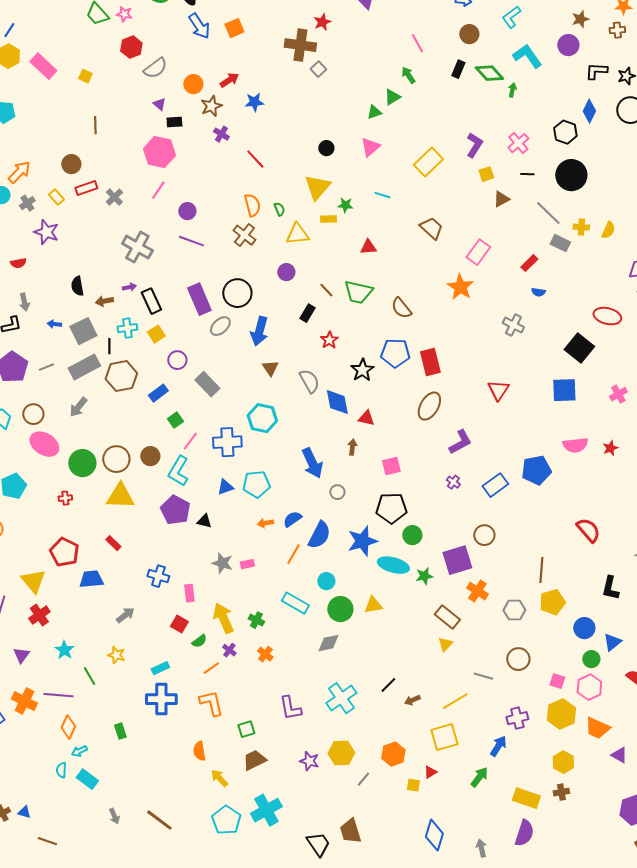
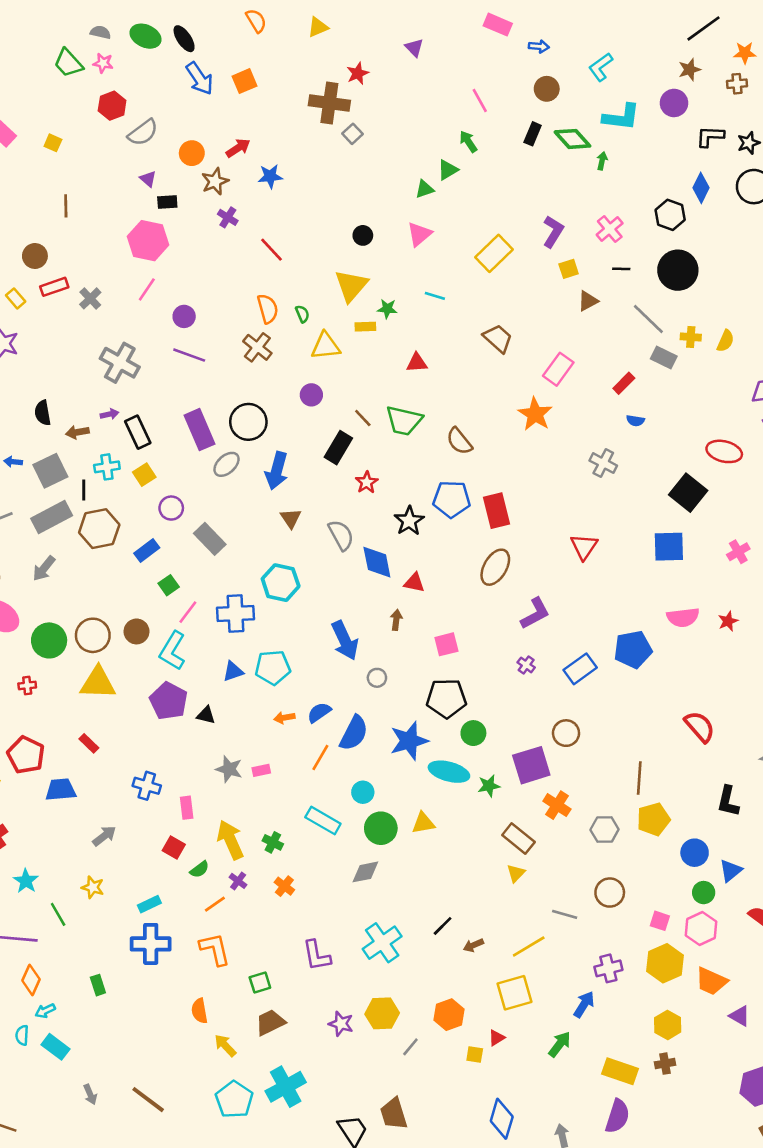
cyan L-shape: (527, 56) -> (621, 117), turned 132
black rectangle: (307, 313) -> (338, 448), size x1.4

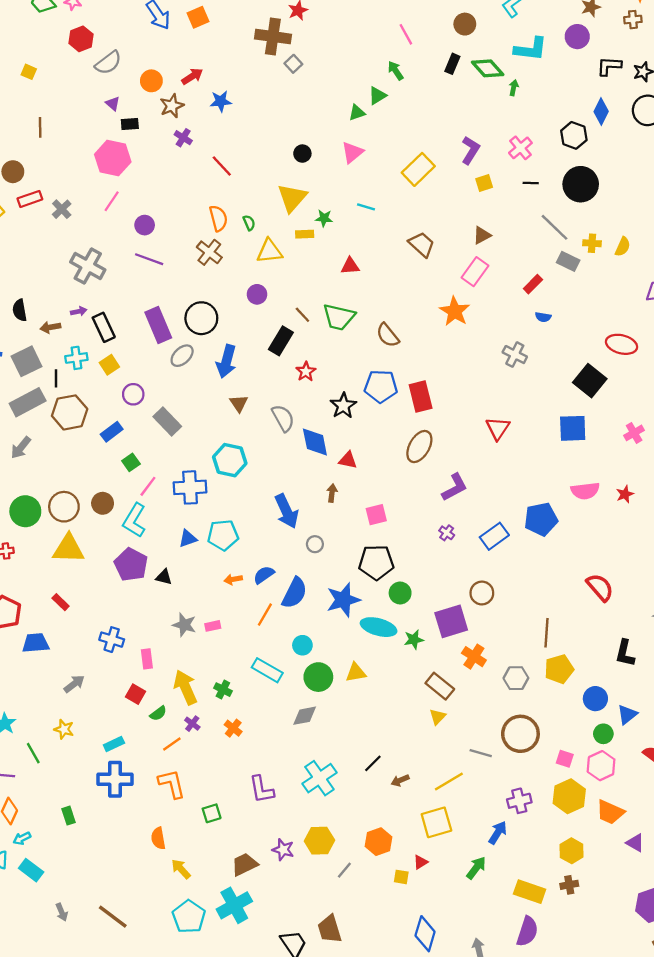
brown triangle: (588, 301) -> (482, 235), moved
brown circle: (610, 893) -> (520, 734), size x1.4
brown trapezoid: (270, 1022) -> (245, 864), moved

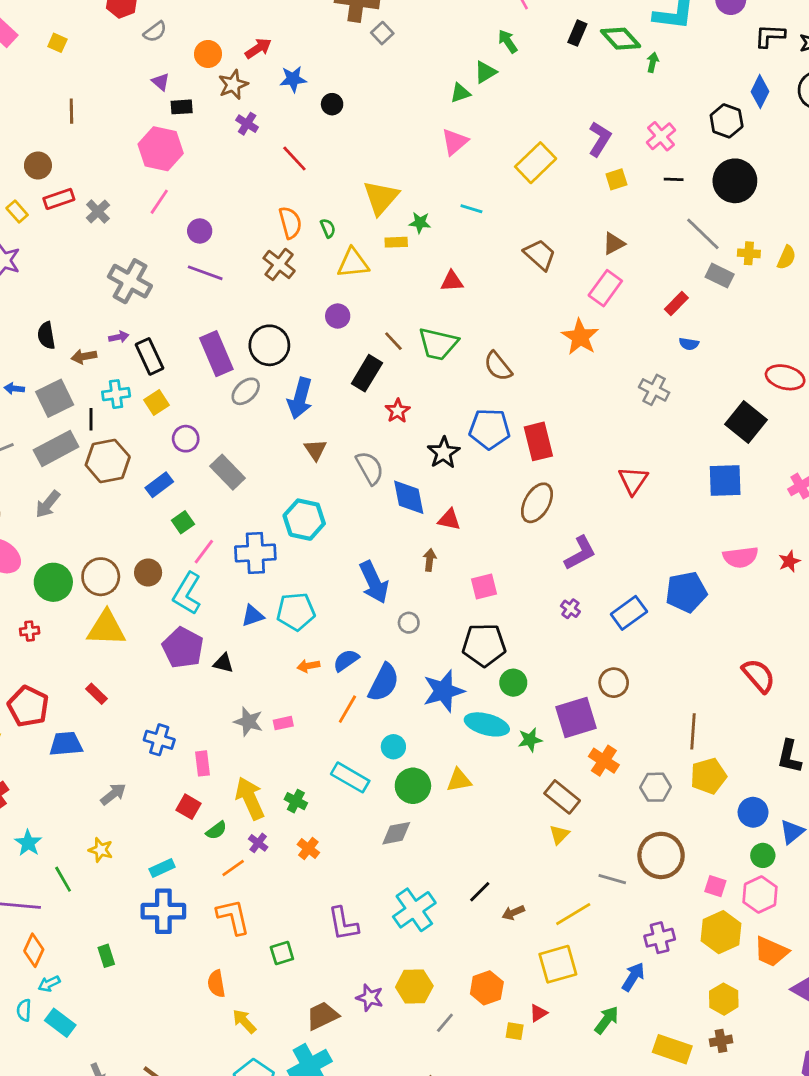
gray semicircle: (108, 63) -> (155, 32), size x0.7
black circle: (302, 154) -> (332, 104), moved

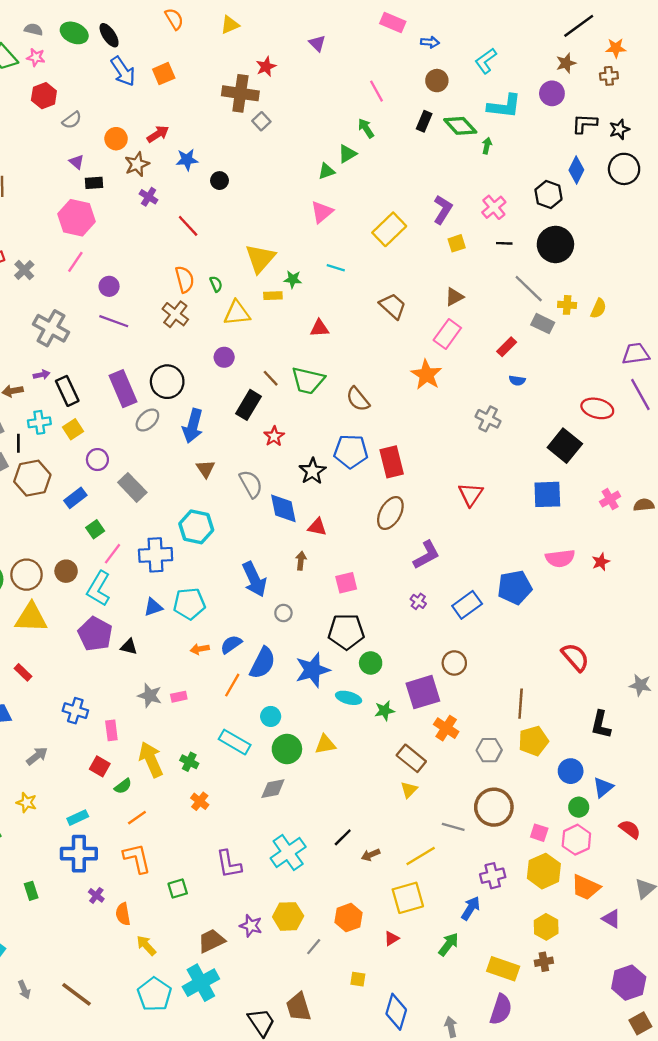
cyan ellipse: (487, 724) -> (349, 698), size x0.7
purple cross: (258, 843) -> (96, 895), moved
yellow square: (515, 1031) -> (358, 979), moved

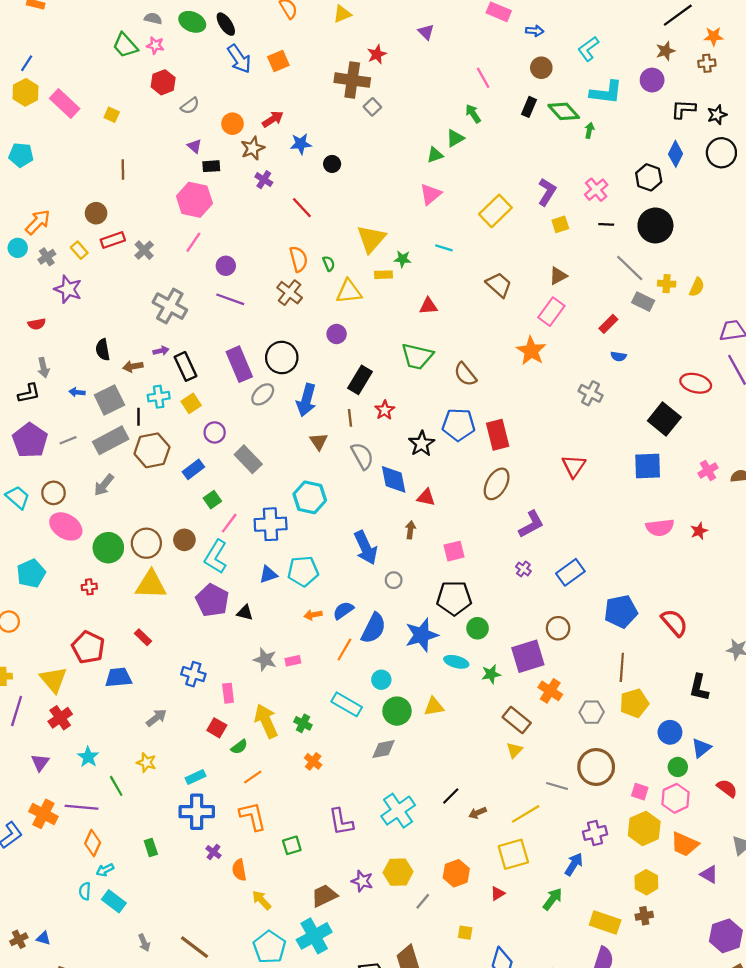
brown line: (271, 378) -> (350, 418), moved, turned 36
blue pentagon: (515, 587) -> (621, 611), moved

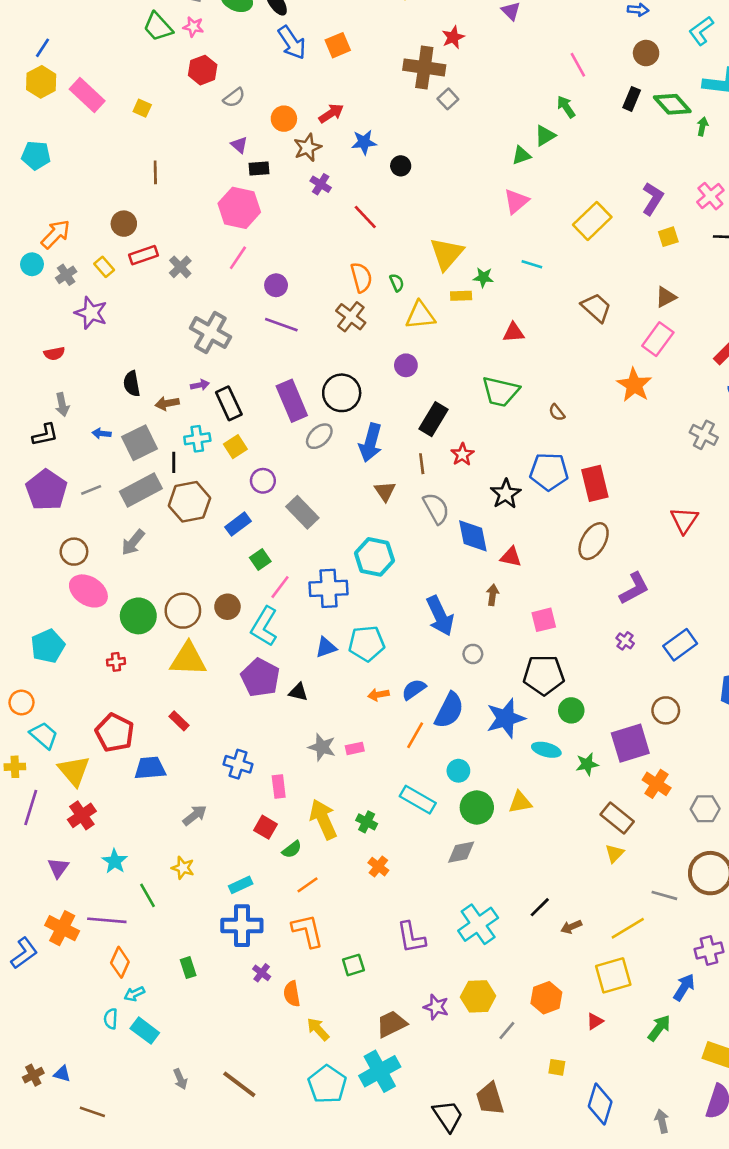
brown semicircle: (465, 374) -> (557, 413), size x0.6
cyan trapezoid: (18, 497) -> (44, 735), moved

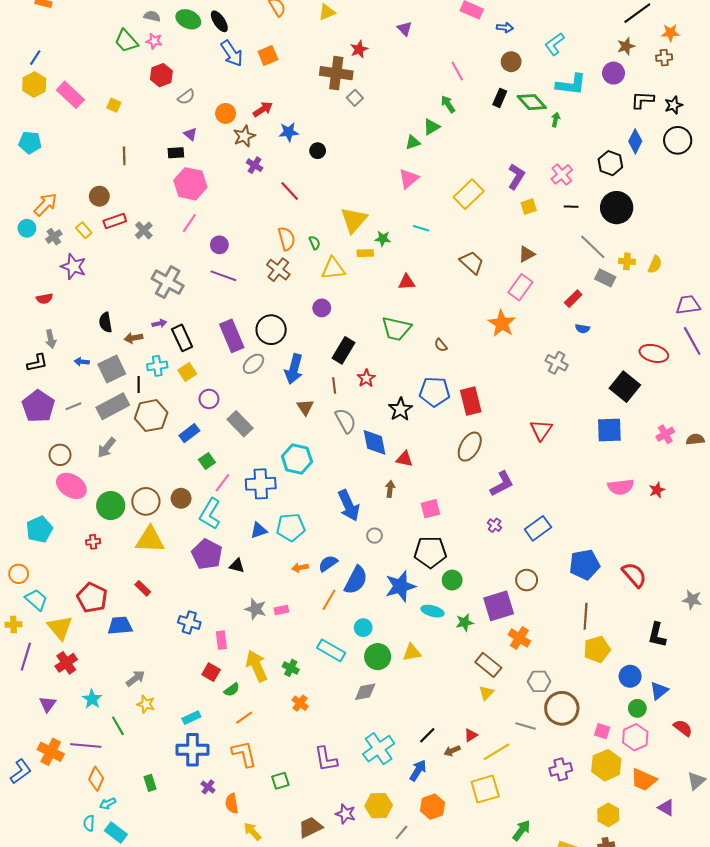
black rectangle: (259, 168) -> (176, 153), moved
gray hexagon: (705, 809) -> (539, 681), moved
gray arrow: (195, 815) -> (136, 678), moved
blue arrow: (684, 987) -> (418, 770), moved
red triangle: (595, 1021) -> (471, 735), moved

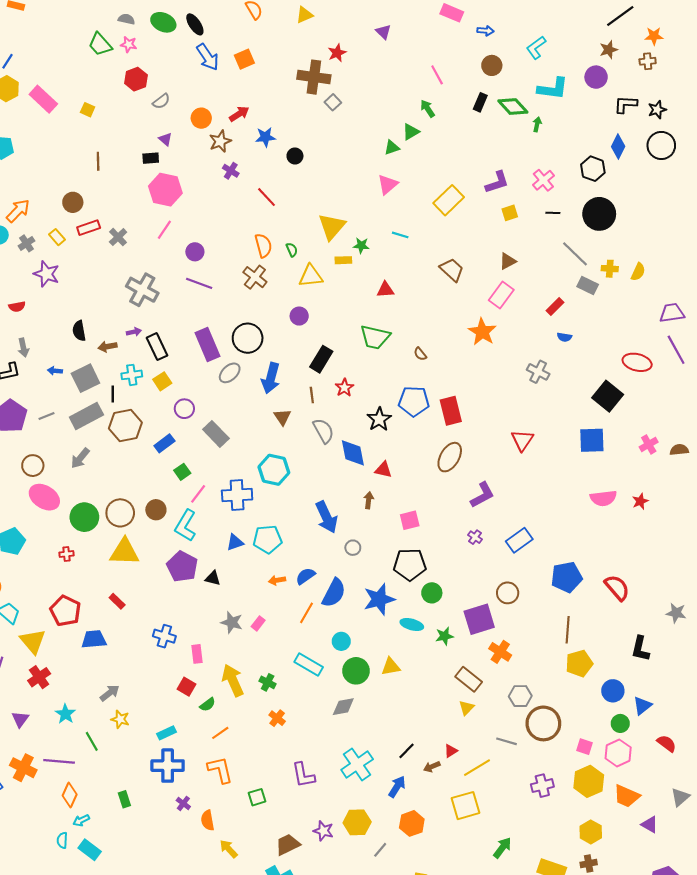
purple L-shape: (516, 177) -> (497, 182), turned 40
pink rectangle: (281, 610) -> (258, 623), turned -40

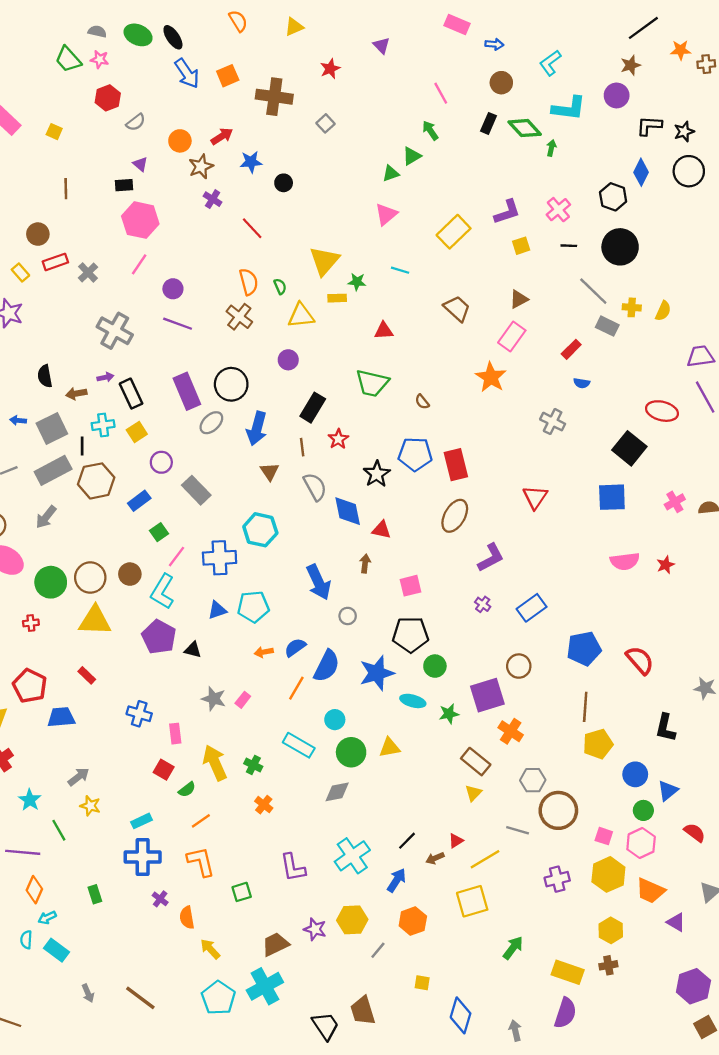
brown cross: (648, 61) -> (706, 64), moved
brown cross: (314, 77) -> (274, 97), moved

